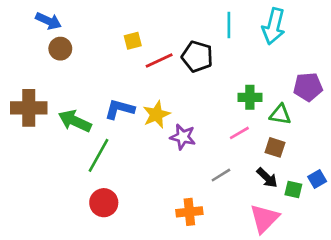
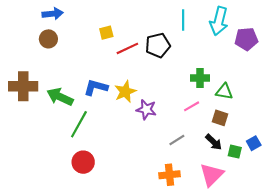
blue arrow: (48, 21) -> (53, 14), moved, turned -30
black pentagon: (197, 57) -> (158, 45), turned -30
purple pentagon: (308, 87) -> (246, 39), moved
orange cross: (189, 212) -> (169, 175), moved

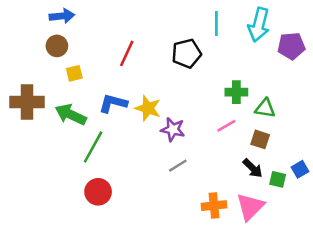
yellow square: (106, 33) -> (74, 73), moved
red line: (127, 48) -> (127, 53), moved, turned -40
yellow star: (125, 92) -> (148, 108), turned -30
gray line: (177, 140) -> (178, 166), moved
orange cross: (169, 175) -> (214, 206), moved

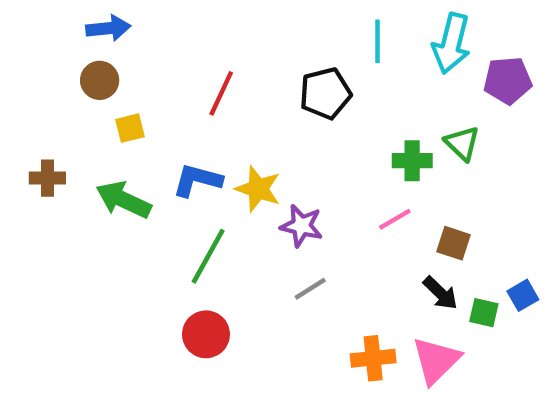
brown cross: (27, 102) -> (47, 178), size x0.6
green triangle: (265, 108) -> (462, 143), moved, turned 35
green line: (93, 147) -> (208, 256), moved
red circle: (98, 192) -> (206, 334), moved

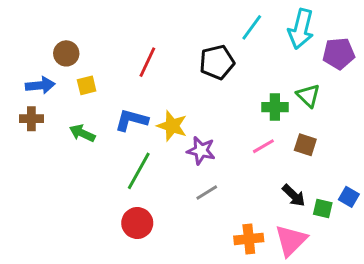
blue arrow: (108, 28) -> (40, 85), moved
cyan line: (377, 41) -> (252, 27), turned 36
green arrow: (123, 200) -> (82, 133), size x0.7
brown square: (453, 243) -> (305, 145), moved
blue square: (523, 295) -> (349, 197), turned -30

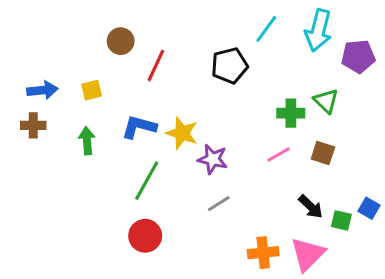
brown circle: (66, 53) -> (121, 41), moved
green arrow: (82, 133) -> (87, 141), turned 60

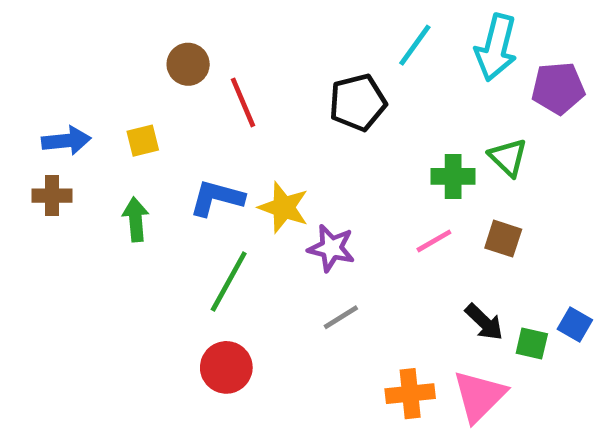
red line: (156, 66) -> (243, 102), turned -48

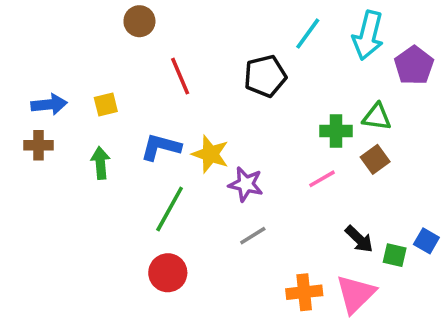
brown circle: (188, 64) -> (139, 21), moved
purple pentagon: (558, 88) -> (414, 65), turned -30
green triangle: (508, 157) -> (377, 117), turned -36
brown square: (503, 239) -> (375, 159), moved, turned 36

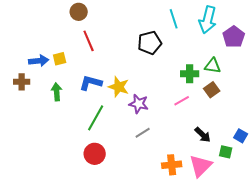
cyan line: (308, 34) -> (174, 19), turned -54
red line: (180, 76) -> (89, 41), moved
blue arrow: (49, 104) -> (39, 61), moved
green square: (395, 255) -> (226, 152), moved

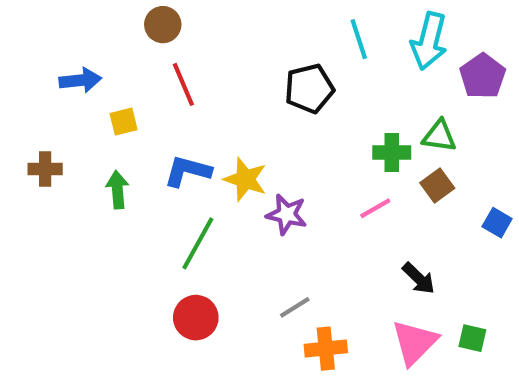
blue arrow: (39, 61) -> (80, 80), moved
gray line: (143, 133) -> (295, 307), moved
blue square: (241, 136) -> (497, 223), moved
green square: (226, 152) -> (472, 338), moved
orange cross: (172, 165) -> (326, 349), moved

